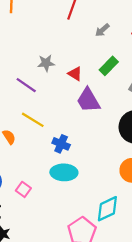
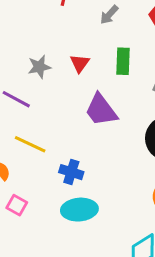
green rectangle: (109, 66) -> (123, 61), turned -36
red triangle: (75, 74) -> (80, 63), moved, turned 40
pink square: (23, 189) -> (17, 205), moved

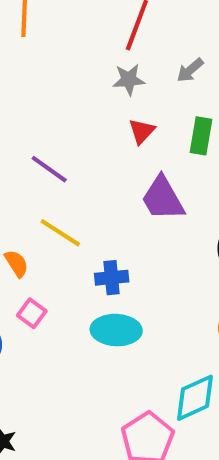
gray star: (39, 67) -> (129, 80), moved
blue cross: (71, 172) -> (112, 278), turned -30

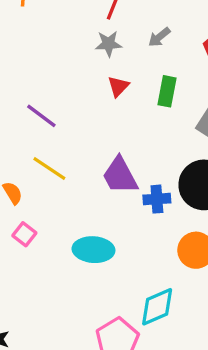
purple trapezoid: (163, 198) -> (120, 176), moved
blue cross: (112, 278) -> (157, 199), moved

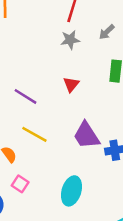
red triangle: (118, 86) -> (71, 84), moved
cyan ellipse: (93, 250) -> (71, 191), turned -72

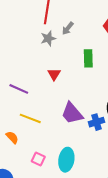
gray arrow: (107, 32) -> (68, 28), moved
pink square: (20, 184) -> (38, 159), moved

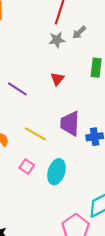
purple trapezoid: (72, 113) -> (70, 123), turned 35
yellow line: (30, 118) -> (35, 134), moved

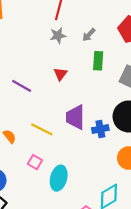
gray arrow: (79, 32) -> (89, 35), moved
cyan ellipse: (56, 172) -> (59, 178), moved

